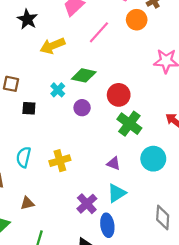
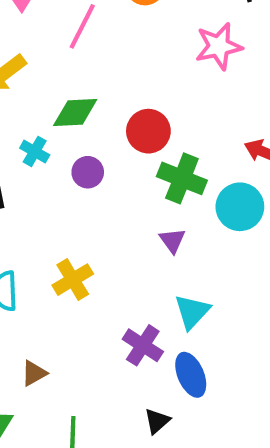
cyan circle: (153, 159) -> (240, 207), moved
purple triangle: (114, 163) -> (172, 240), moved, turned 48

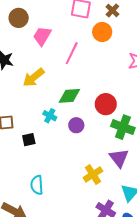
purple triangle: (172, 240) -> (119, 158), size x1.5
yellow cross: (73, 280) -> (93, 174), moved

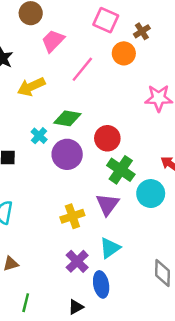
purple circle: (76, 125) -> (67, 154), size x1.6

